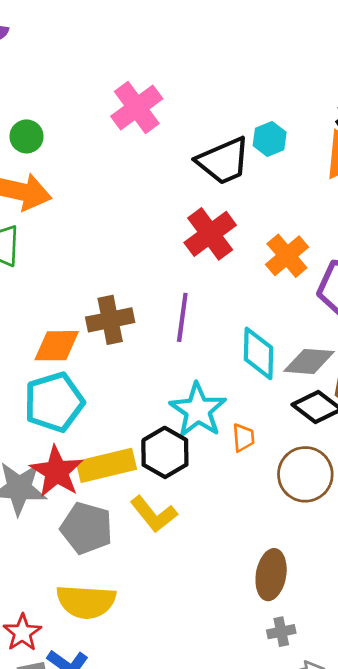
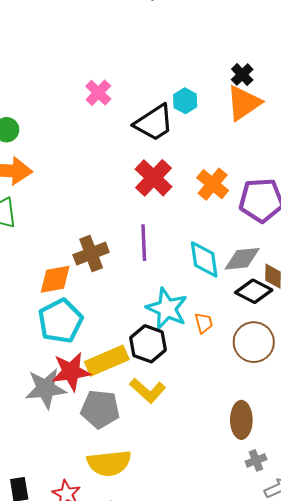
pink cross: (137, 108) -> (98, 93), moved, size x0.7
red star: (57, 472) -> (71, 372), turned -30

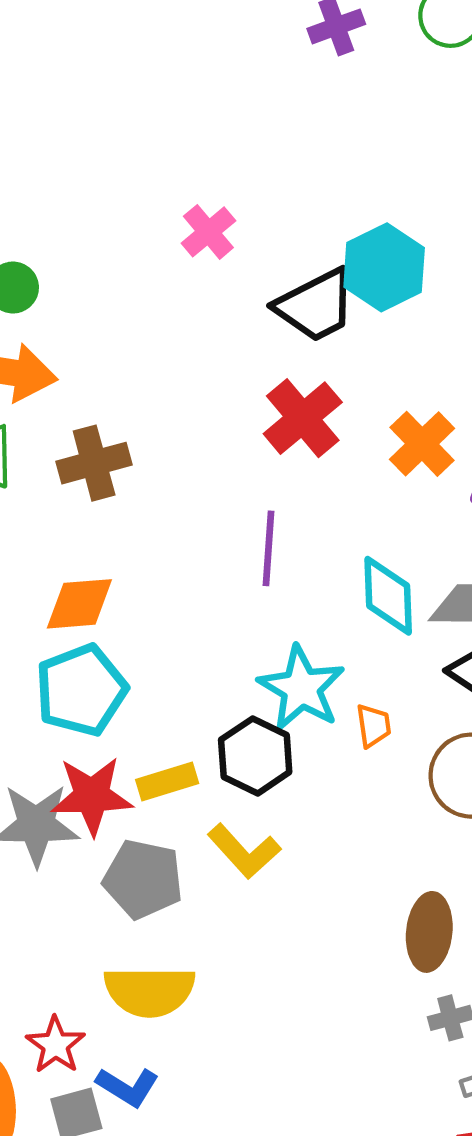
cyan hexagon: (185, 101) -> (384, 267), size x1.6
brown cross: (91, 254) -> (94, 463), moved
yellow rectangle: (107, 361) -> (167, 781), size x0.7

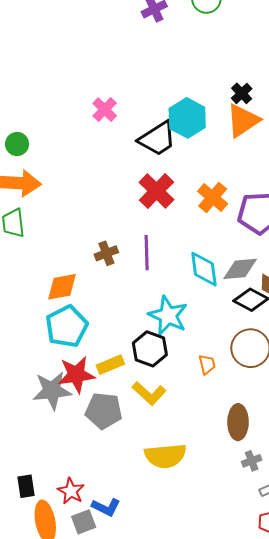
brown cross: (94, 463) -> (106, 253), moved, size x0.7
orange trapezoid: (373, 726) -> (207, 364), moved
yellow semicircle: (150, 991) -> (165, 456), moved

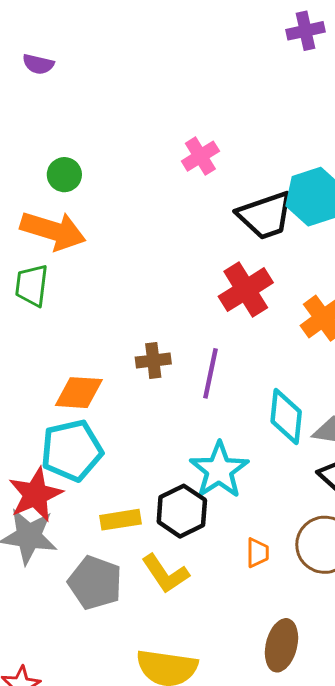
red star: (76, 375) -> (35, 495), moved, turned -30

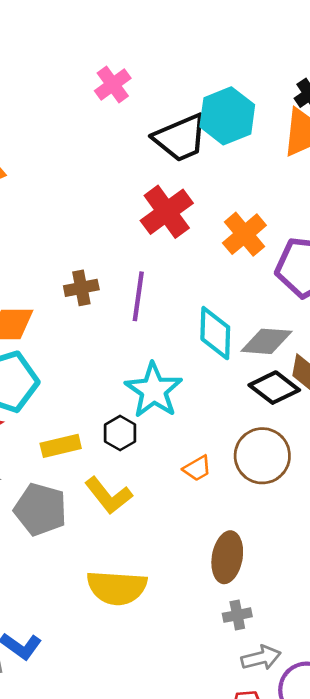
black hexagon: (182, 511) -> (120, 433), size x0.7
orange trapezoid: (258, 553) -> (197, 468), turned 64

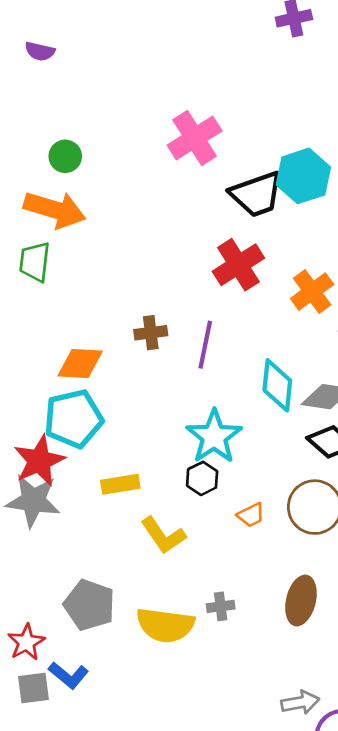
pink cross: (113, 84) -> (195, 138), size x1.5
black hexagon: (120, 433) -> (202, 478), moved
gray pentagon: (40, 509) -> (89, 605), moved
brown ellipse: (227, 557) -> (301, 601), moved
gray cross: (237, 615) -> (221, 606), moved

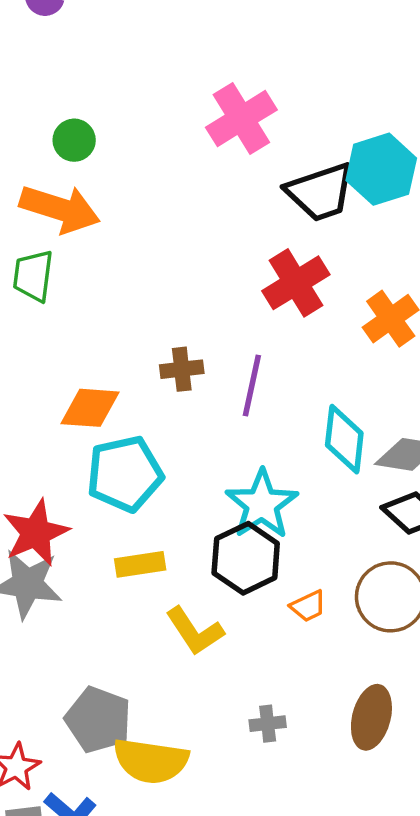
cyan pentagon: (74, 419) -> (125, 474), moved
black hexagon: (202, 478) -> (246, 558), size x1.6
yellow semicircle: (165, 625) -> (151, 761), moved

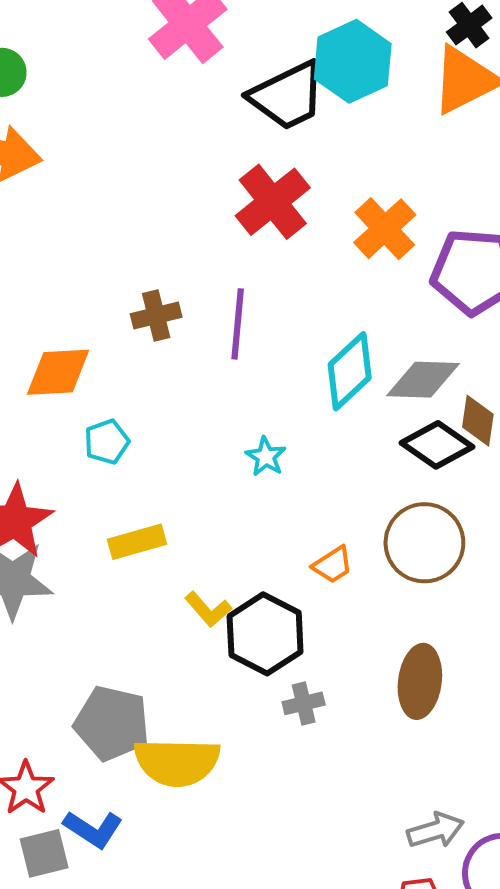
cyan diamond: (344, 439) -> (350, 371), turned 48
cyan pentagon: (125, 474) -> (107, 442), size x0.5
cyan star: (262, 504) -> (266, 457), size x0.5
black hexagon: (246, 558) -> (265, 634), moved
yellow L-shape: (195, 631) -> (208, 609), size x0.7

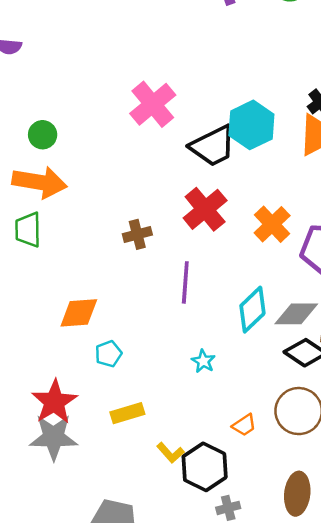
brown cross: (156, 316) -> (137, 234), moved

